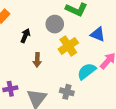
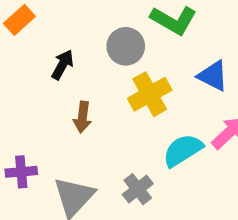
gray cross: (67, 92) -> (138, 189), turned 32

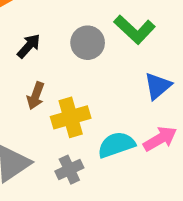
blue triangle: (213, 76) -> (158, 86), turned 40
yellow cross: (150, 94) -> (71, 117), moved

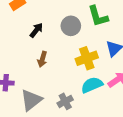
green L-shape: (135, 30) -> (98, 16), turned 35
yellow cross: (71, 117) -> (87, 58), moved

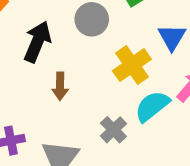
black arrow: (36, 30) -> (37, 42), size x1.5
gray cross: (65, 101) -> (113, 130), moved

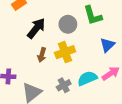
yellow cross: (132, 65) -> (65, 52), moved

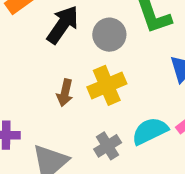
black arrow: (36, 28) -> (63, 25), moved

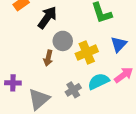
gray circle: (109, 35) -> (63, 41), moved
yellow cross: (107, 85) -> (87, 53), moved

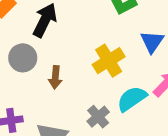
gray circle: (63, 41) -> (23, 58), moved

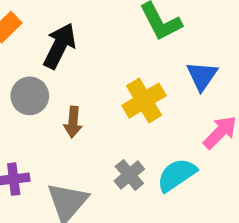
cyan semicircle: (132, 99) -> (177, 175), moved

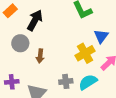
yellow cross: (144, 101) -> (85, 53), moved
gray cross: (129, 175) -> (66, 81), turned 32

